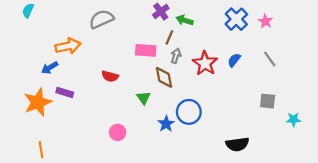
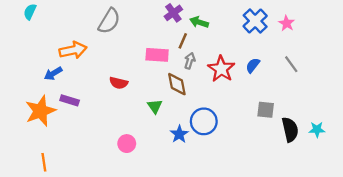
gray semicircle: (101, 19) -> (109, 21), turned 145
gray square: (268, 101) -> (266, 110), moved
black semicircle: (237, 144) -> (290, 130), moved, turned -95

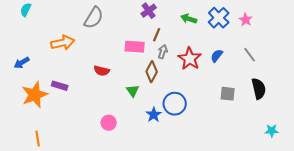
green arrow: (199, 22) -> (189, 19), moved
blue arrow: (53, 74) -> (22, 63), moved
brown diamond: (177, 84) -> (152, 72), turned 40
black semicircle: (290, 130) -> (259, 89), moved
cyan star: (317, 130) -> (272, 131), moved

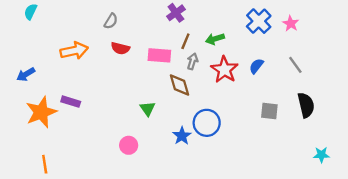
gray semicircle: (94, 18) -> (111, 21), size x0.6
green arrow: (189, 19) -> (215, 39), moved, turned -35
red semicircle: (102, 71) -> (120, 48), moved
brown diamond: (152, 72) -> (179, 85), turned -45
green triangle: (133, 91) -> (148, 109), moved

